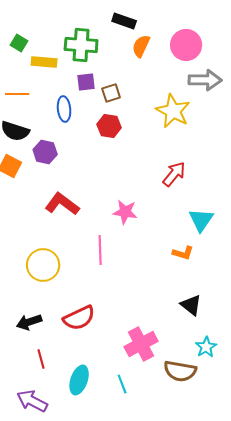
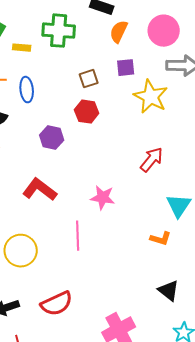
yellow rectangle: (44, 62) -> (22, 48), size x0.7
purple square: (86, 82) -> (126, 68), moved
blue ellipse: (64, 109) -> (27, 90), moved
purple hexagon: (45, 152) -> (52, 138), moved

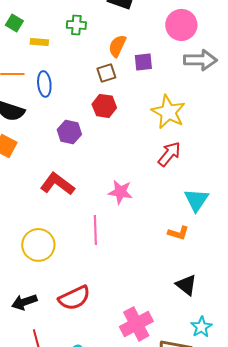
green cross: (59, 31) -> (76, 25), size x0.6
orange semicircle: (119, 32) -> (117, 46), moved
yellow star: (151, 97) -> (168, 112), moved

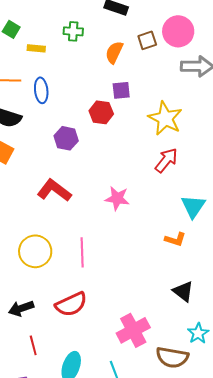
purple square: (143, 62) -> (121, 90), moved
brown square: (106, 73) -> (147, 40), moved
pink line: (95, 230) -> (82, 252), moved

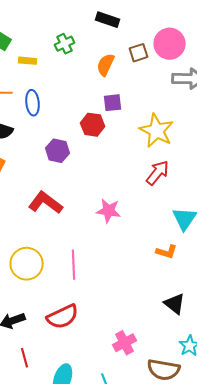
green cross: (73, 31) -> (65, 44), turned -30
pink cross: (133, 330) -> (125, 343), size x0.7

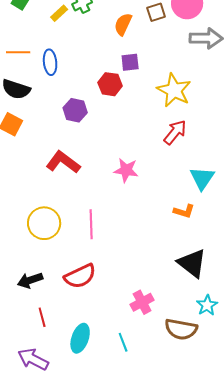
yellow rectangle: (28, 61) -> (59, 13), moved, turned -48
black triangle: (175, 304) -> (192, 263), size x1.4

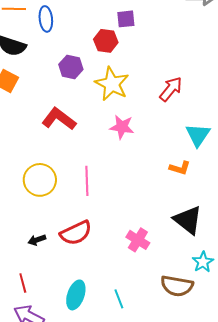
yellow star: (174, 90) -> (112, 84), moved
black arrow: (30, 280) -> (37, 240), moved, size x0.7
pink cross: (142, 302) -> (138, 240), moved, turned -30
red line: (42, 317) -> (23, 283), moved

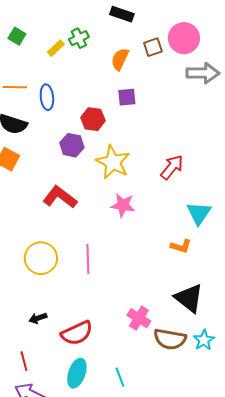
red hexagon: (106, 41) -> (93, 119), moved
red semicircle: (76, 233) -> (77, 333), moved
brown semicircle: (177, 286) -> (170, 339), moved

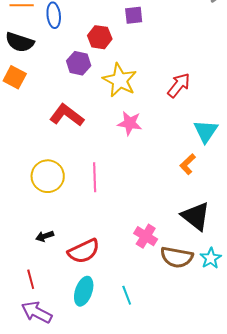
orange L-shape: (181, 246) -> (188, 164), turned 120

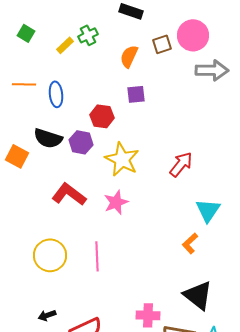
black semicircle: (20, 42) -> (48, 138), moved
pink star: (130, 123) -> (116, 202), moved, turned -30
pink cross: (146, 236) -> (148, 315), turned -30

